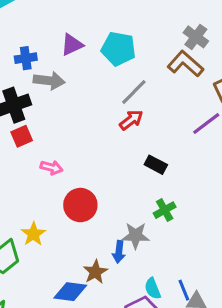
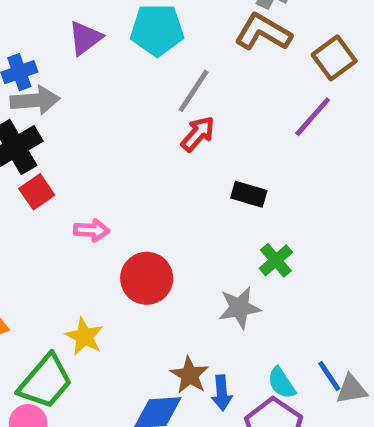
gray arrow: (49, 81) -> (35, 100), moved
blue arrow: (119, 252) -> (222, 393), moved

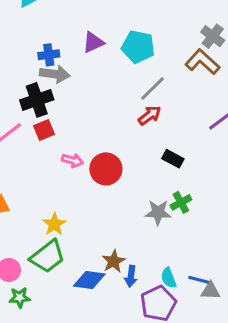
red circle: (147, 278) -> (106, 169), moved
gray star: (240, 308) -> (158, 212), moved
blue line: (329, 376) -> (199, 280), turned -54
green trapezoid: (45, 382) -> (48, 257), moved

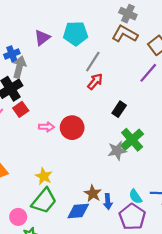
gray arrow: (55, 74) -> (19, 67), turned -70
black rectangle: (173, 159) -> (119, 109), turned -72
green cross: (181, 202) -> (132, 140), size x1.5

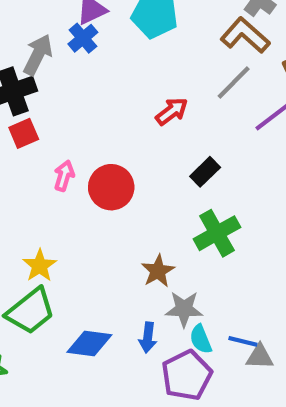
blue cross: (12, 54) -> (83, 38), moved, turned -32
gray line: (93, 62) -> (234, 83), moved
pink arrow: (46, 127) -> (64, 176), turned -88
gray star: (117, 151) -> (184, 309), moved
brown star: (93, 193) -> (158, 271), moved

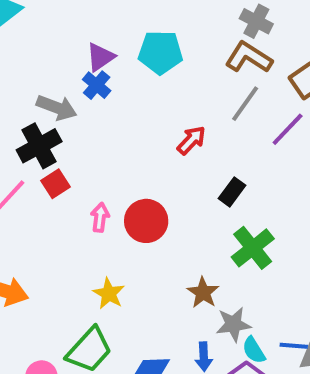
gray arrow: (38, 55) -> (57, 108), turned 93
yellow star: (40, 266) -> (109, 294), moved

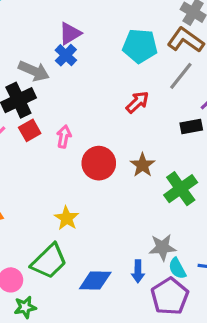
cyan pentagon: (160, 52) -> (140, 46), moved
black rectangle: (232, 192) -> (191, 126), moved, turned 40
pink arrow: (100, 217) -> (64, 137), moved
brown star: (203, 293) -> (143, 165), moved

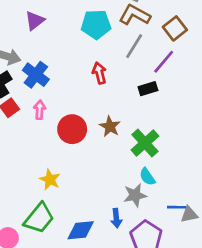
blue cross: (66, 55) -> (36, 75), moved, size x1.4
red arrow: (137, 102) -> (99, 73), turned -55
cyan semicircle: (177, 268) -> (147, 177), moved

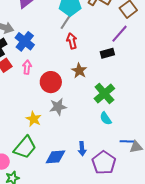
gray line: (134, 46) -> (67, 20), moved
brown star: (110, 126) -> (79, 71), moved
gray star: (135, 195) -> (58, 107), moved

